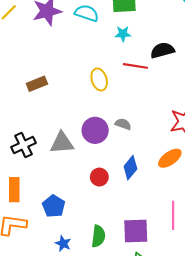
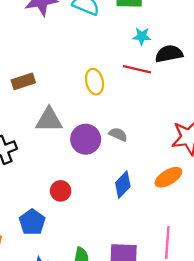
cyan star: (123, 34) -> (142, 36), moved
gray triangle: (62, 143) -> (49, 120), moved
red circle: (99, 177) -> (61, 191), moved

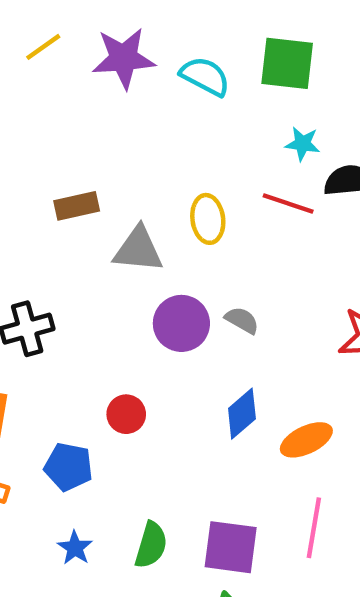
gray triangle: (49, 120) -> (138, 250), moved
orange ellipse: (168, 177) -> (306, 440), moved
blue pentagon: (32, 222) -> (69, 467), turned -30

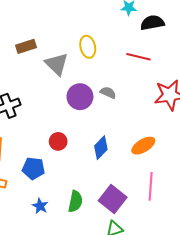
red line: (288, 204) -> (138, 57), moved
gray triangle: (138, 250) -> (57, 64), turned 45
blue diamond: (242, 414) -> (101, 148), moved
purple square: (231, 547) -> (113, 199), turned 36

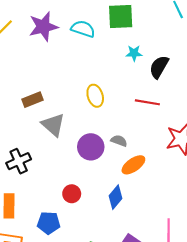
black semicircle: (152, 23) -> (159, 67), turned -45
gray triangle: (57, 64) -> (53, 125), moved
orange ellipse: (143, 146) -> (133, 165), moved

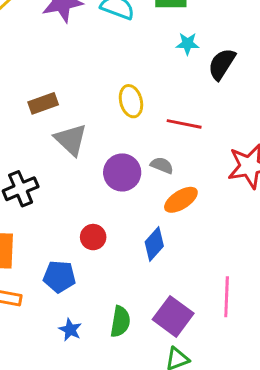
red line: (147, 102) -> (184, 124), moved

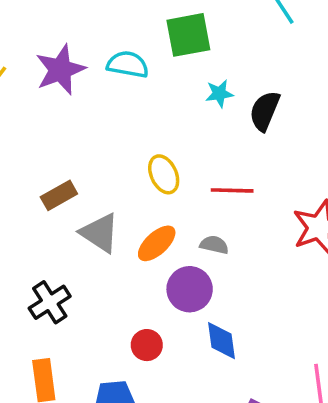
purple circle: (122, 172) -> (190, 289), moved
orange ellipse: (181, 200) -> (157, 243), moved
blue diamond: (154, 244) -> (221, 341), turned -40

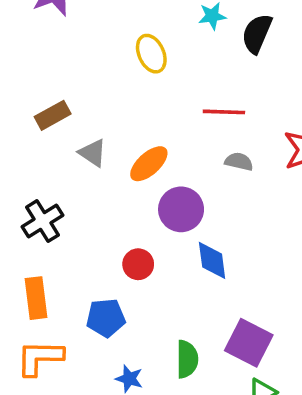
yellow ellipse: (164, 174) -> (151, 54), moved
gray triangle: (100, 233) -> (93, 153), size x0.7
gray semicircle: (214, 245) -> (239, 162), moved

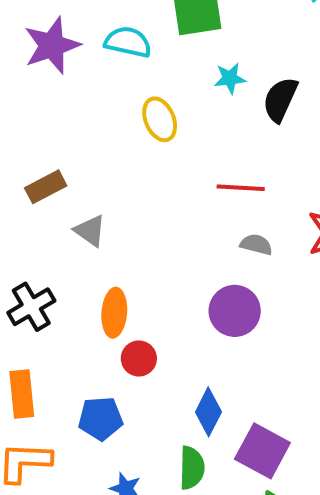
orange ellipse: (149, 164) -> (114, 313), moved, turned -45
purple circle: (181, 209) -> (235, 311), moved
blue diamond: (212, 260) -> (208, 412), moved, turned 33

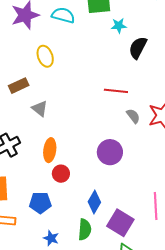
cyan star: (230, 78) -> (119, 26), moved
yellow ellipse: (160, 119) -> (45, 56), moved
gray semicircle: (256, 244) -> (133, 116), moved, turned 35

